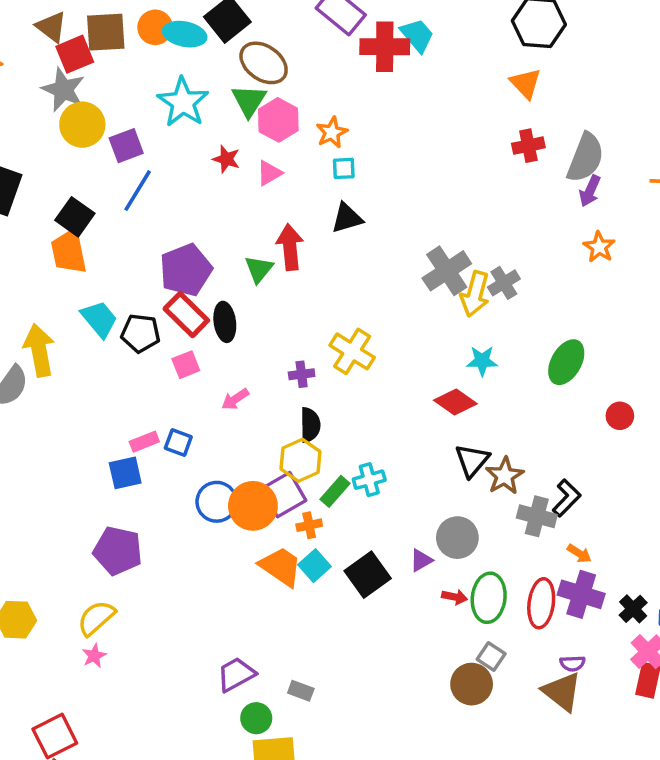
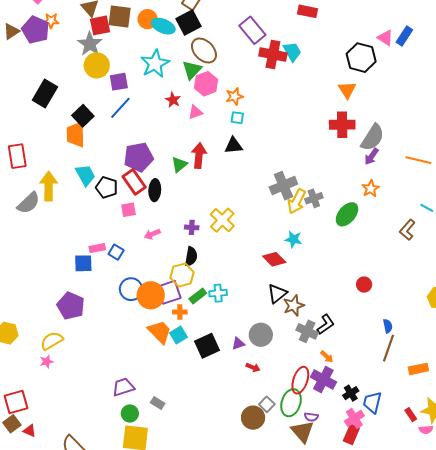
red cross: (528, 146) -> (342, 125), size x1.4
green ellipse: (566, 362) -> (347, 214), moved
green ellipse: (489, 598) -> (291, 403), moved

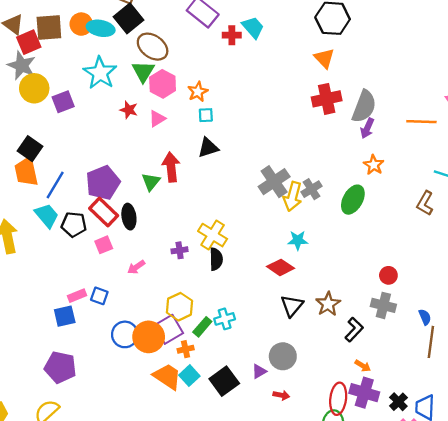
red cross: (273, 54) -> (232, 35), size x0.6
blue line: (120, 108) -> (55, 185), moved
black semicircle: (191, 256) -> (216, 259), moved
brown star: (294, 306) -> (328, 304), moved
gray cross: (307, 331) -> (383, 305), moved

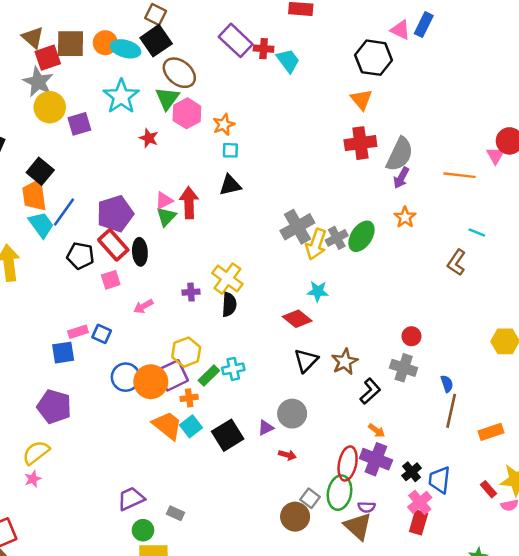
red cross: (232, 35) -> (264, 49), moved
pink triangle: (157, 119) -> (164, 201), moved
green ellipse: (353, 200) -> (361, 236), moved
cyan trapezoid: (47, 216) -> (41, 225), moved

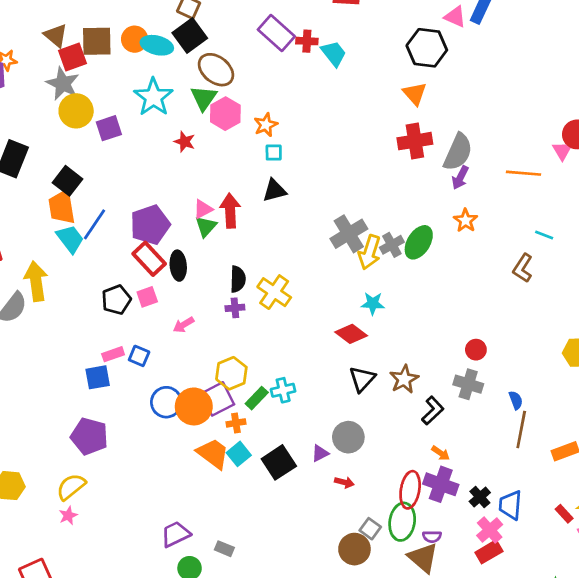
black pentagon: (80, 256) -> (116, 300), moved, turned -30
black semicircle: (229, 305) -> (238, 279), moved
red rectangle: (419, 522) -> (489, 552), turned 45

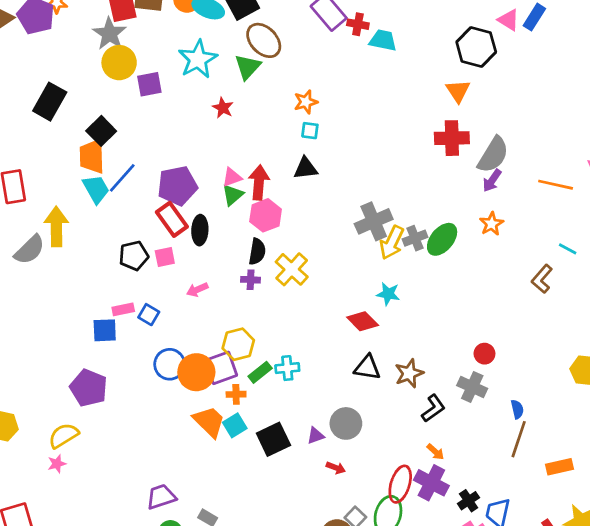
cyan trapezoid: (334, 54) -> (383, 40), turned -48
pink hexagon: (225, 114) -> (266, 215), moved
black triangle: (362, 379) -> (367, 367), turned 48

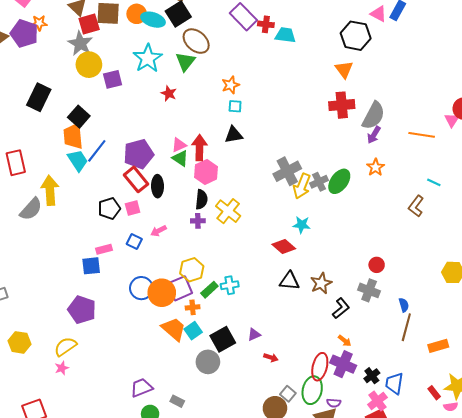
green triangle: (233, 195) -> (180, 158), turned -42
blue square: (149, 315) -> (134, 241), moved
gray circle: (346, 423) -> (208, 362), moved

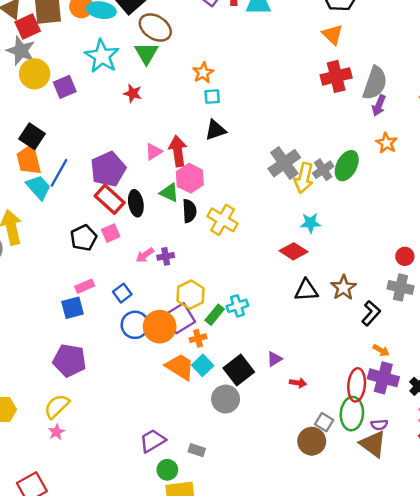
green triangle: (180, 158) -> (169, 193), moved
purple cross: (198, 221) -> (166, 256), moved
blue square: (134, 241) -> (122, 293), moved, turned 35

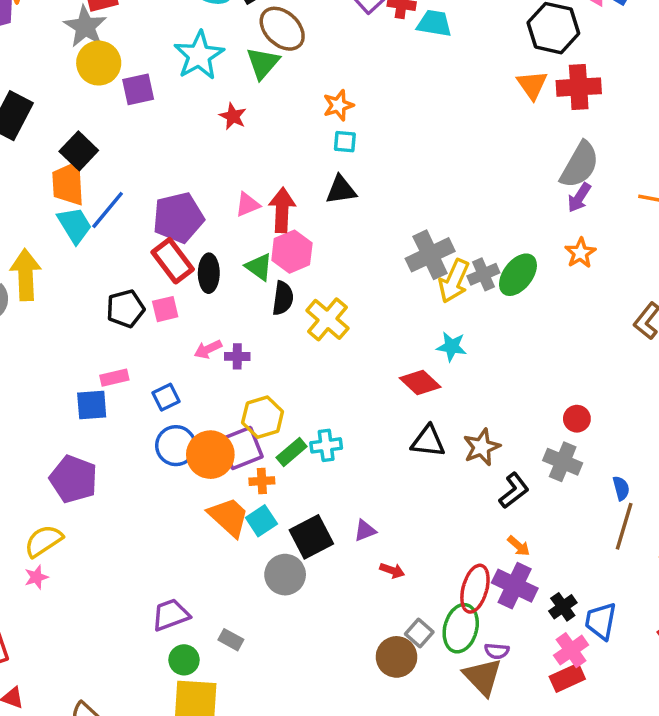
red cross: (336, 76) -> (579, 87), moved

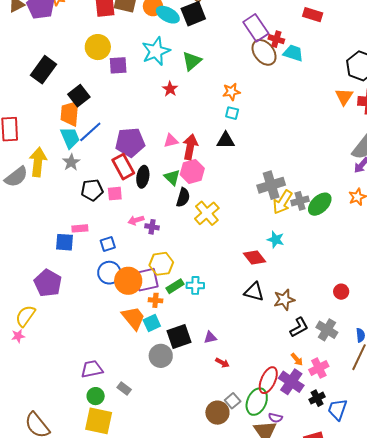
gray star: (85, 27) -> (71, 162), moved, size x0.7
brown ellipse: (282, 29) -> (264, 52), moved
gray cross: (563, 462) -> (327, 330), moved
yellow semicircle: (44, 541) -> (25, 316), turned -30
pink cross: (571, 650) -> (319, 368), moved

